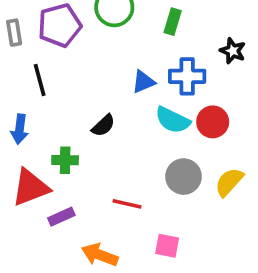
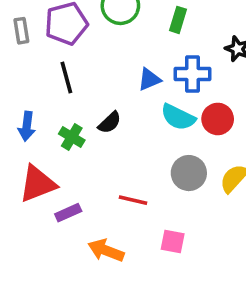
black line: (40, 80) -> (66, 78), moved
green cross: (65, 160) -> (72, 137), moved, turned 30

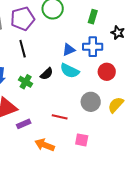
green rectangle: (178, 20) -> (93, 17), moved
cyan semicircle: (178, 117) -> (70, 71), moved

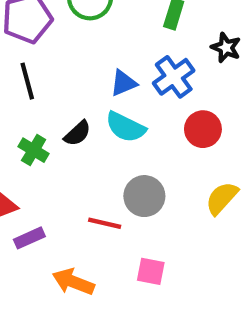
blue cross: (93, 47) -> (174, 77), turned -36
gray circle: (91, 102) -> (144, 196), moved

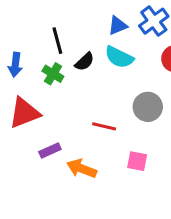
black line: (27, 81) -> (57, 41), moved
gray circle: (144, 196) -> (148, 107), moved
purple rectangle: (29, 238) -> (50, 151), moved

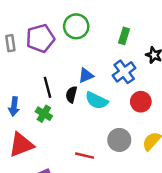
blue triangle: (118, 26) -> (86, 75), moved
black semicircle: (85, 62) -> (71, 95), moved, turned 147

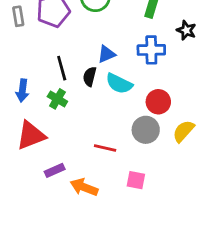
blue cross: (124, 72) -> (151, 50), turned 35
red circle: (141, 102) -> (158, 102), moved

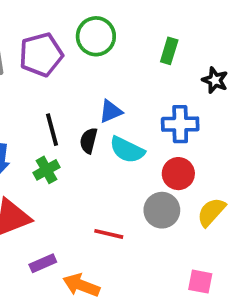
blue cross: (151, 50) -> (180, 124), moved
green cross: (57, 99) -> (47, 170), turned 30
pink square: (136, 180) -> (200, 282), moved

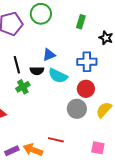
black semicircle: (89, 141) -> (37, 71), turned -104
green cross: (47, 170) -> (23, 87), moved
red line: (109, 234) -> (56, 140), moved
purple rectangle: (43, 263) -> (12, 151), moved

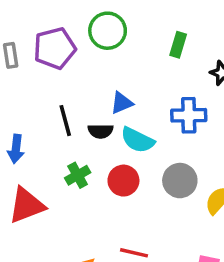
green cross: (23, 87) -> (78, 175), moved
red circle: (86, 89) -> (123, 181), moved
gray circle: (77, 109) -> (180, 181), moved

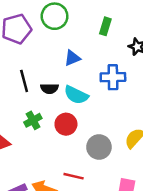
blue triangle: (122, 103) -> (72, 58), moved
gray circle: (180, 181) -> (99, 147), moved

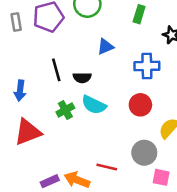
cyan semicircle: (76, 95) -> (94, 105), moved
red circle: (66, 124) -> (140, 105), moved
gray circle: (99, 147) -> (144, 153), moved

